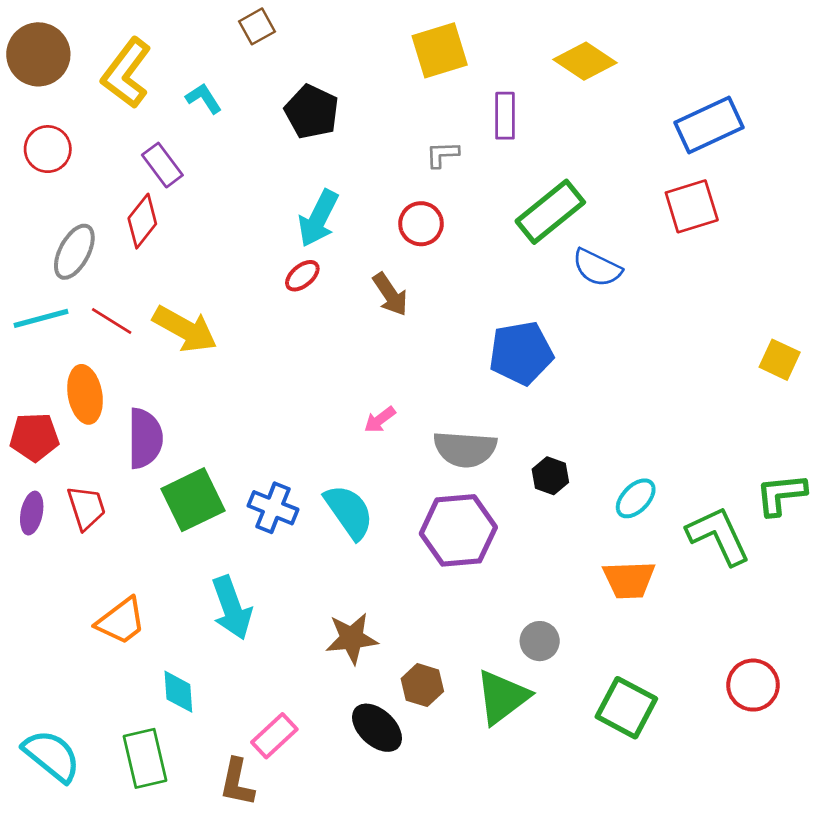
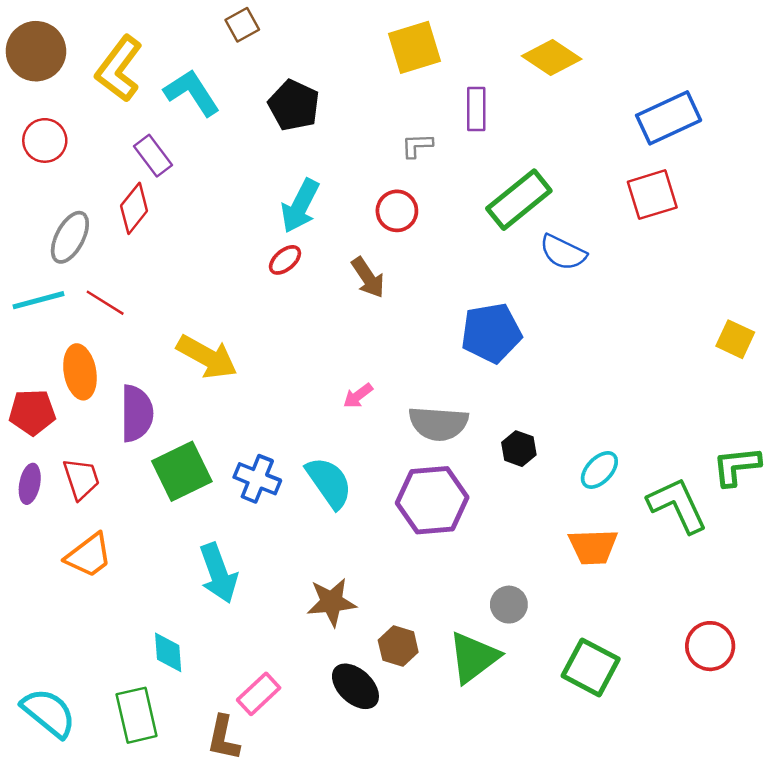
cyan L-shape: (204, 98) -> (192, 93), size x1.6
yellow arrow: (185, 329) -> (207, 357), moved
orange trapezoid: (121, 621) -> (89, 556), moved

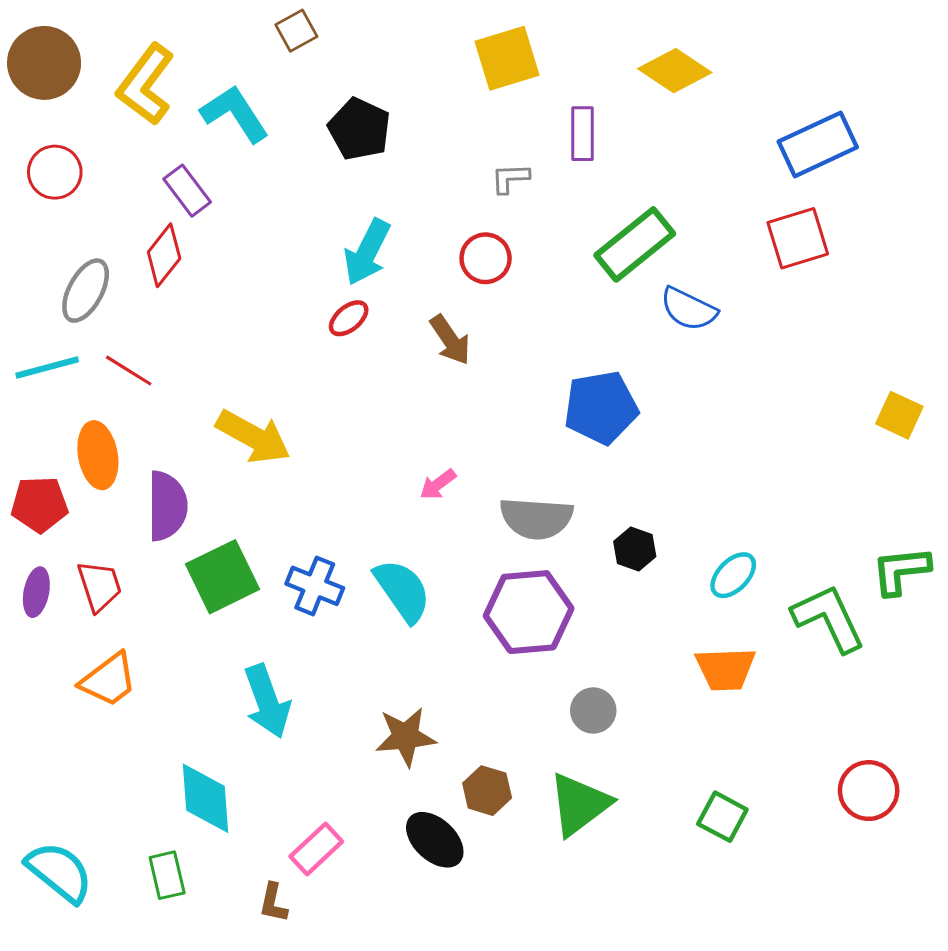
gray circle: (509, 605) -> (593, 711), moved
cyan diamond: (168, 652) -> (206, 798), size x1.4
green square: (591, 667) -> (722, 817), size x0.7
green rectangle: (137, 715) -> (167, 875), size x0.7
brown L-shape: (223, 738) -> (273, 903), size x0.7

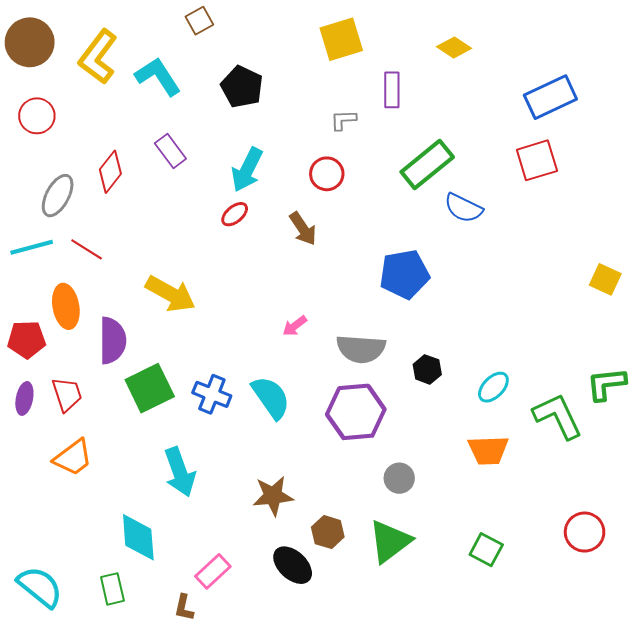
yellow diamond: (675, 71) -> (454, 47), size x0.7
purple rectangle: (187, 191) -> (170, 151), moved

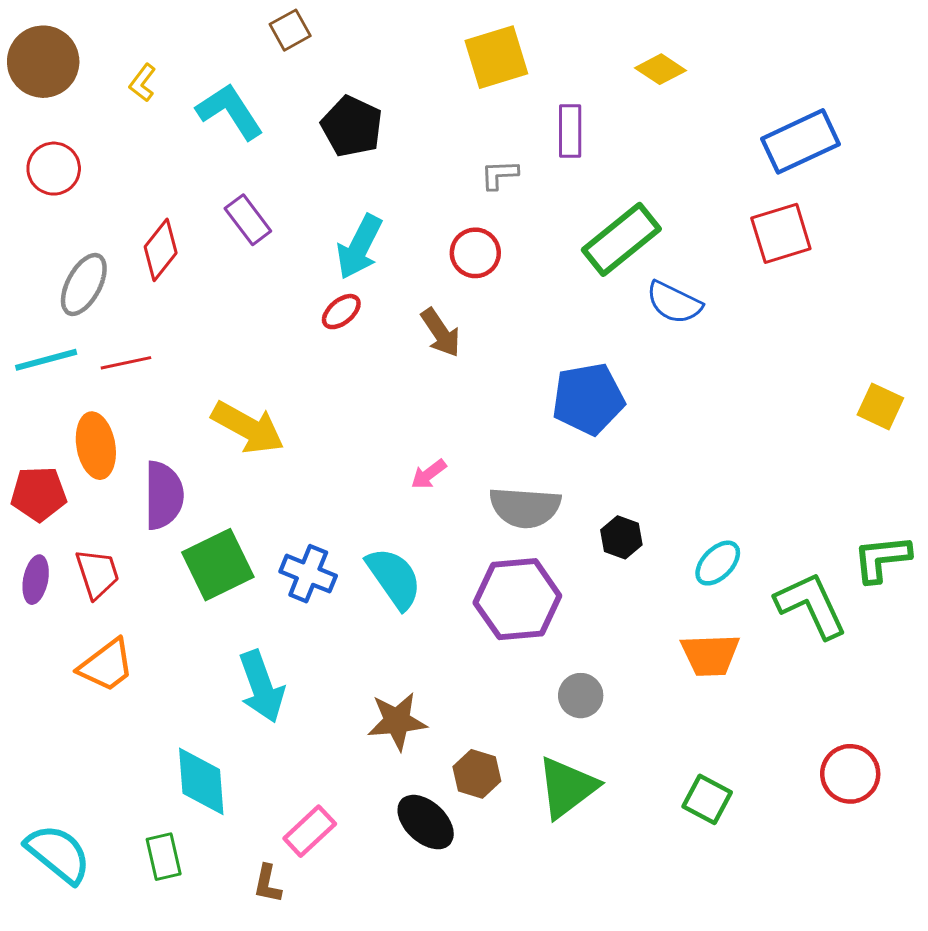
yellow L-shape: (98, 57) -> (143, 83), size x0.5
red line: (87, 249) -> (126, 363), turned -44

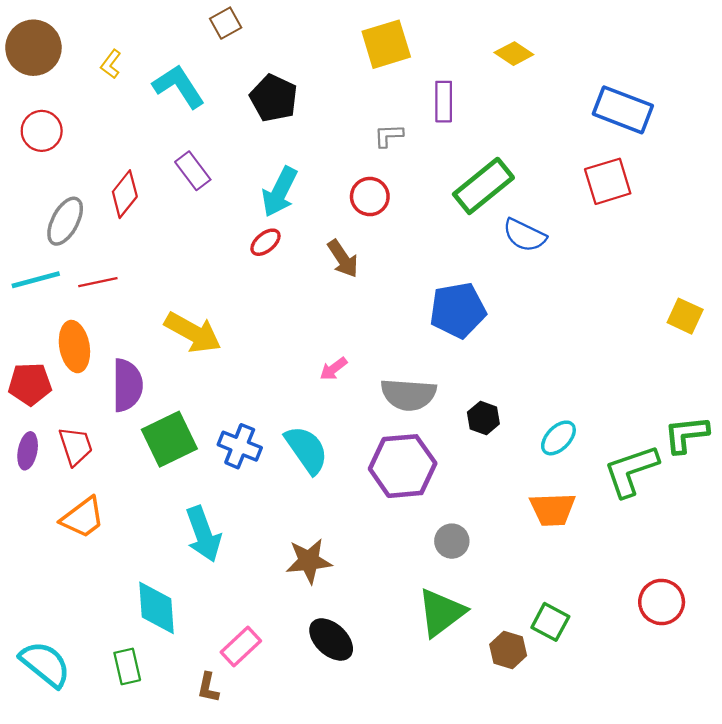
blue rectangle: (801, 141) -> (623, 110), turned 46
green L-shape: (811, 605) -> (631, 471), turned -84
brown hexagon: (477, 774) -> (508, 650), moved

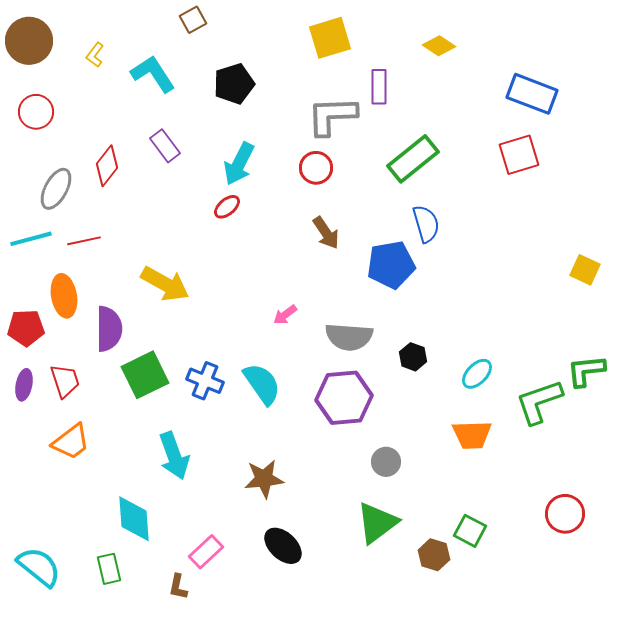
black pentagon: (274, 98) -> (234, 84), turned 30
gray L-shape: (389, 136) -> (332, 116), size x2.0
blue semicircle: (524, 235) -> (426, 224), moved, turned -132
brown arrow: (343, 259) -> (326, 233), moved

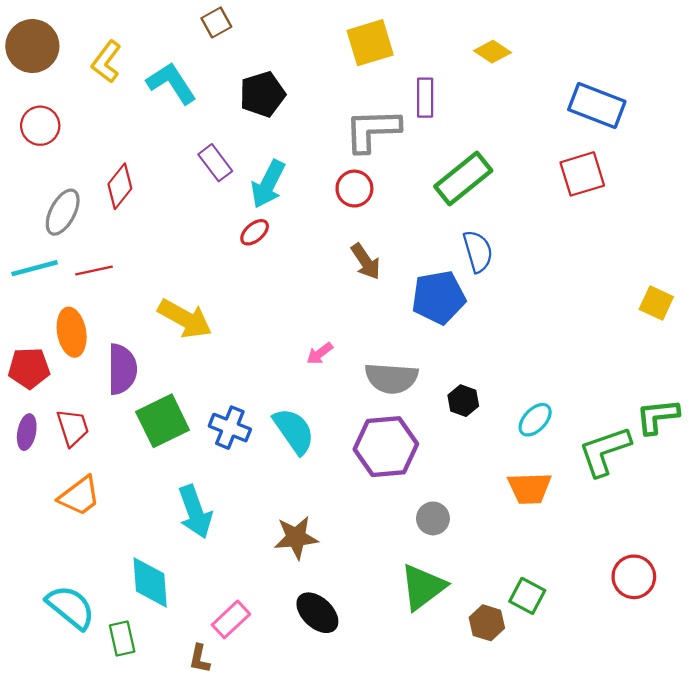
yellow L-shape: (95, 55) -> (106, 62), size x1.5
purple rectangle: (165, 146) -> (215, 163), moved
cyan semicircle: (39, 567) -> (70, 607), moved

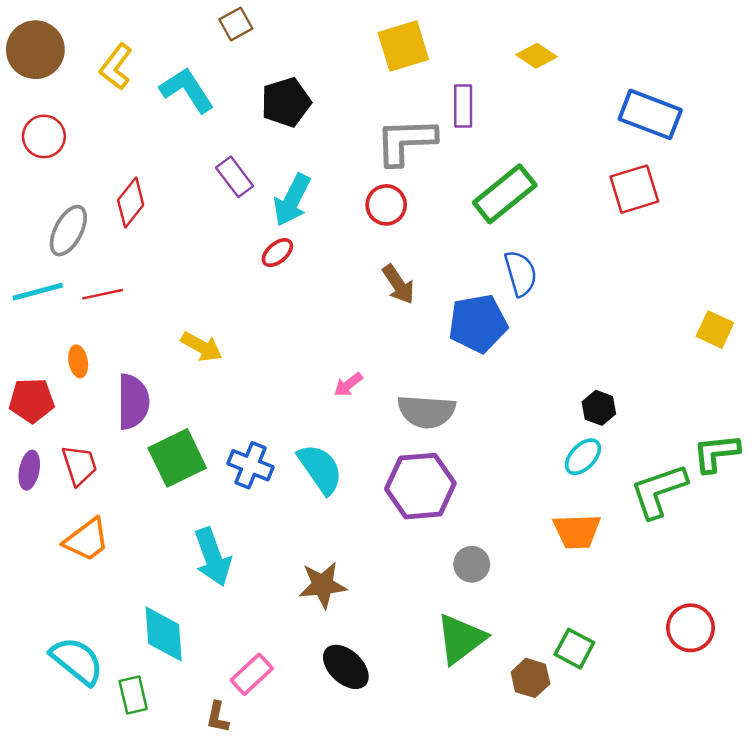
yellow arrow: (185, 319) -> (202, 347), size x0.7
orange ellipse: (72, 332) -> (78, 361), size x0.6
black hexagon: (463, 401) -> (599, 408), moved

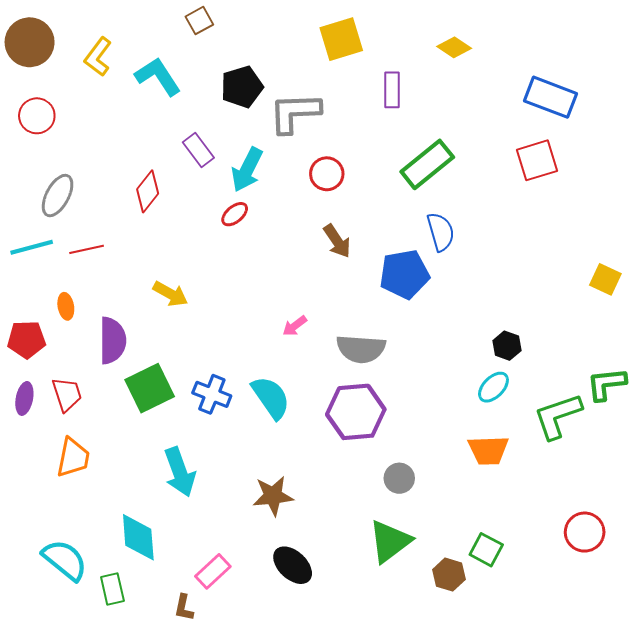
gray L-shape: (406, 141) -> (295, 113), moved
red diamond: (131, 202) -> (148, 191), moved
orange trapezoid: (87, 540) -> (73, 458), turned -42

